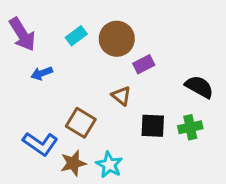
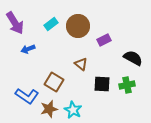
purple rectangle: (144, 64) -> (104, 40), moved

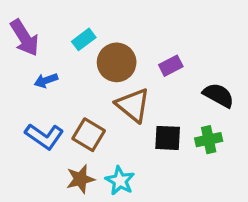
brown circle: (78, 26) -> (117, 62), moved
brown triangle: (81, 64) -> (133, 105), size x1.6
blue L-shape: (27, 96) -> (44, 136), moved

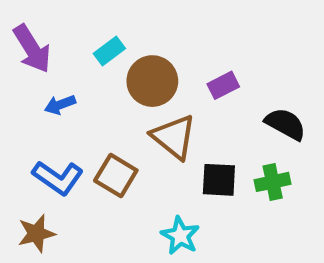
brown star: (80, 179) -> (36, 234), moved
cyan star: (120, 181) -> (180, 236), moved

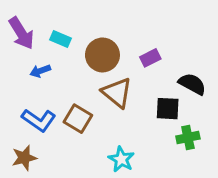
cyan rectangle: (109, 51) -> (60, 39), moved, turned 60
black square: (219, 180) -> (168, 109), moved
green cross: (273, 182) -> (188, 138), moved

